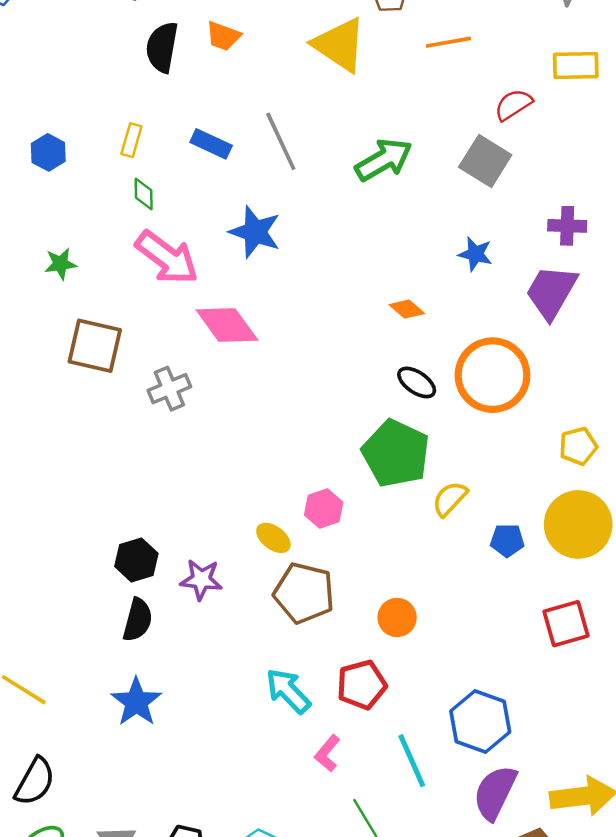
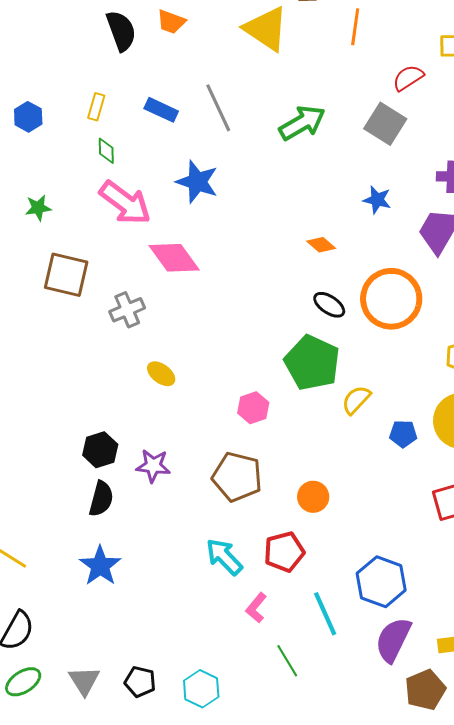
orange line: (448, 42) -> (355, 27), turned -72
black semicircle: (162, 47) -> (121, 31), turned 150
yellow ellipse: (273, 538) -> (161, 374), moved

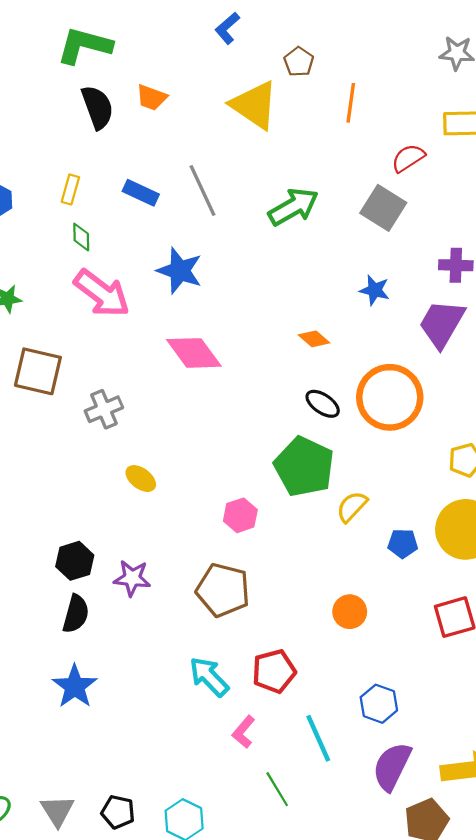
pink diamond: (174, 258) -> (194, 353), moved
orange circle: (313, 497) -> (350, 612), moved
blue hexagon: (381, 582) -> (379, 704), size x0.7

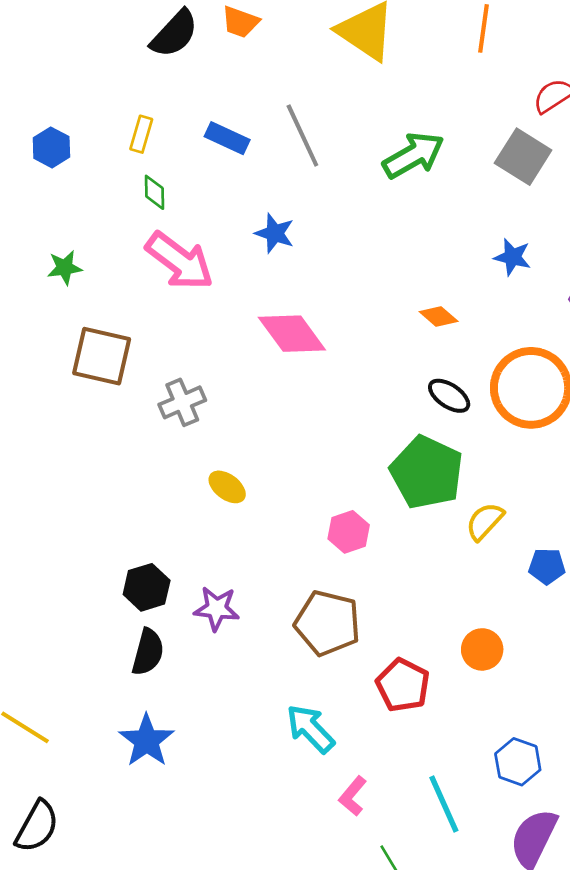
black semicircle: (97, 107) -> (174, 34), turned 63
blue star: (180, 271) -> (275, 233), size x0.7
red pentagon: (274, 671) -> (403, 685), moved, turned -30

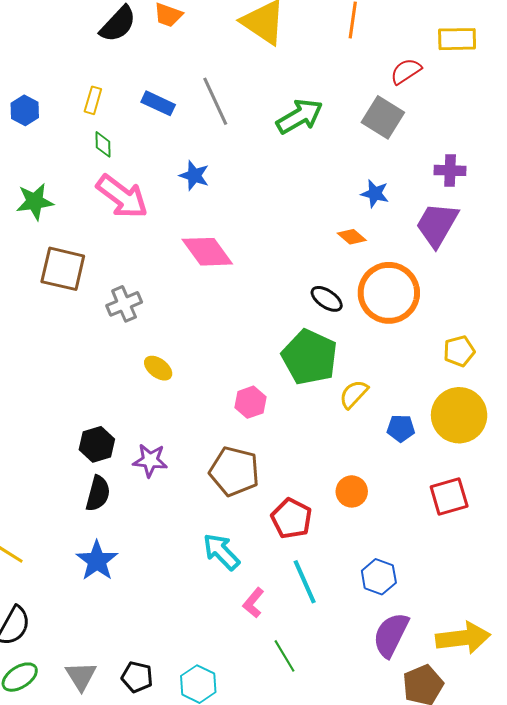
green star: (65, 268) -> (35, 202), size x1.4
orange diamond: (439, 317) -> (352, 237), moved
cyan line: (444, 804) -> (305, 582), moved

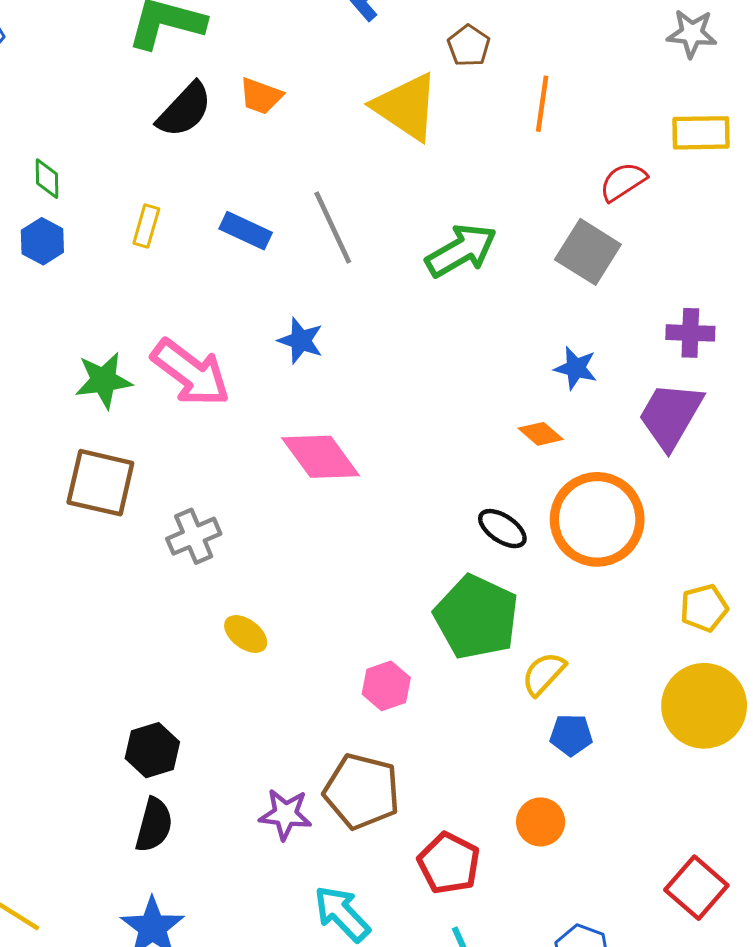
green diamond: (103, 144) -> (47, 179), moved
green star: (35, 202) -> (104, 380), moved
blue pentagon: (401, 428) -> (571, 735), moved
purple star: (150, 460) -> (285, 814), moved
red square: (449, 496) -> (696, 888), moved, turned -33

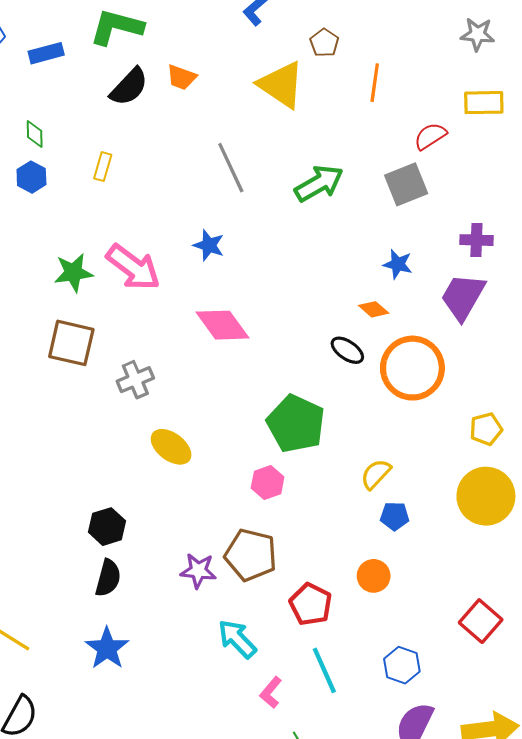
blue rectangle: (246, 231) -> (46, 53), moved, turned -40
gray square: (588, 252) -> (406, 184), turned 36
black ellipse: (502, 529) -> (347, 350), moved
green pentagon: (476, 617) -> (296, 424), moved
yellow ellipse: (246, 634) -> (171, 447), size x1.4

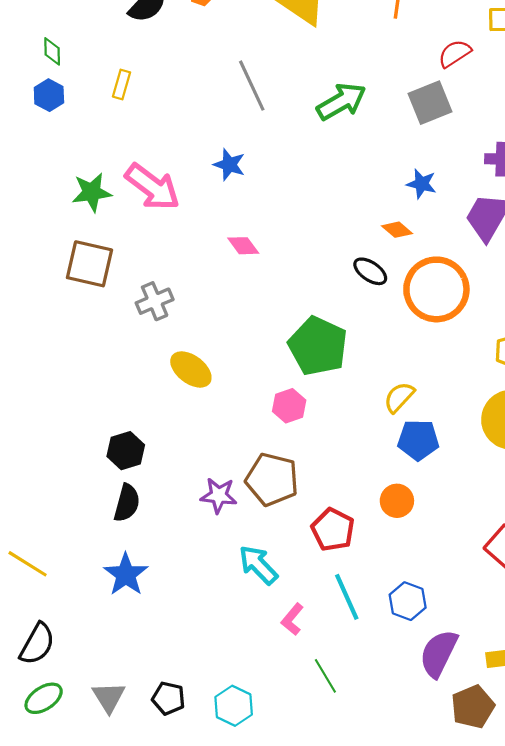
pink diamond: (222, 325) -> (243, 246), size x0.6
blue pentagon: (395, 516) -> (418, 440), size x1.4
blue hexagon: (402, 665) -> (408, 601), moved

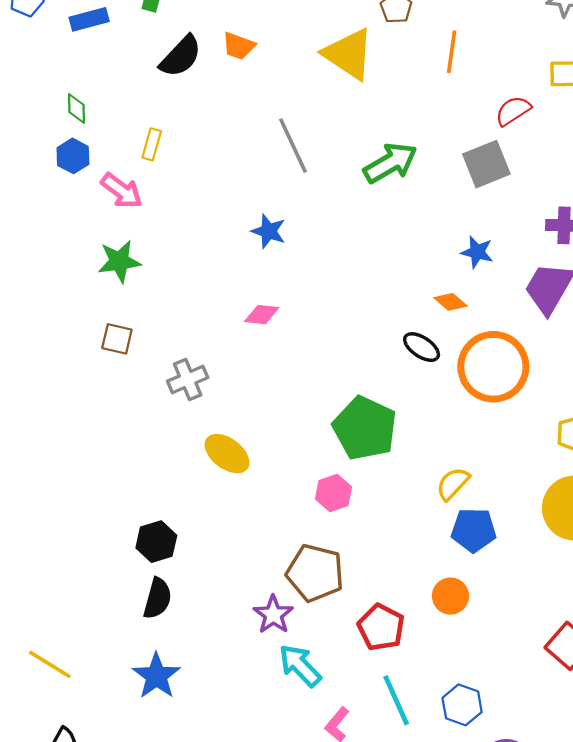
pink arrow: (152, 187) -> (122, 191), moved, size x0.7
pink diamond: (243, 246) -> (262, 315), moved, turned -48
brown square: (89, 264) -> (117, 339), size x0.6
purple star: (219, 495) -> (273, 615), moved, turned 30

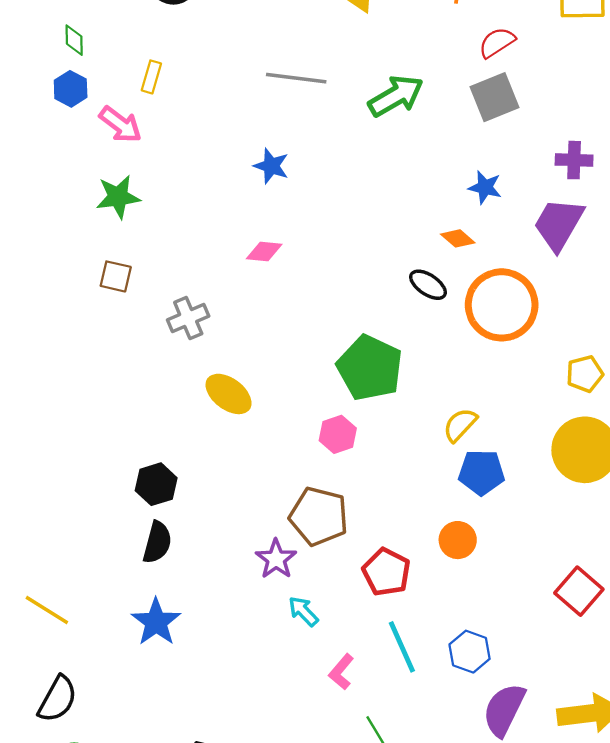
red semicircle: (513, 111) -> (497, 42), moved
gray line: (293, 146) -> (296, 78), turned -58
cyan arrow: (300, 666) -> (303, 611), size x0.7

